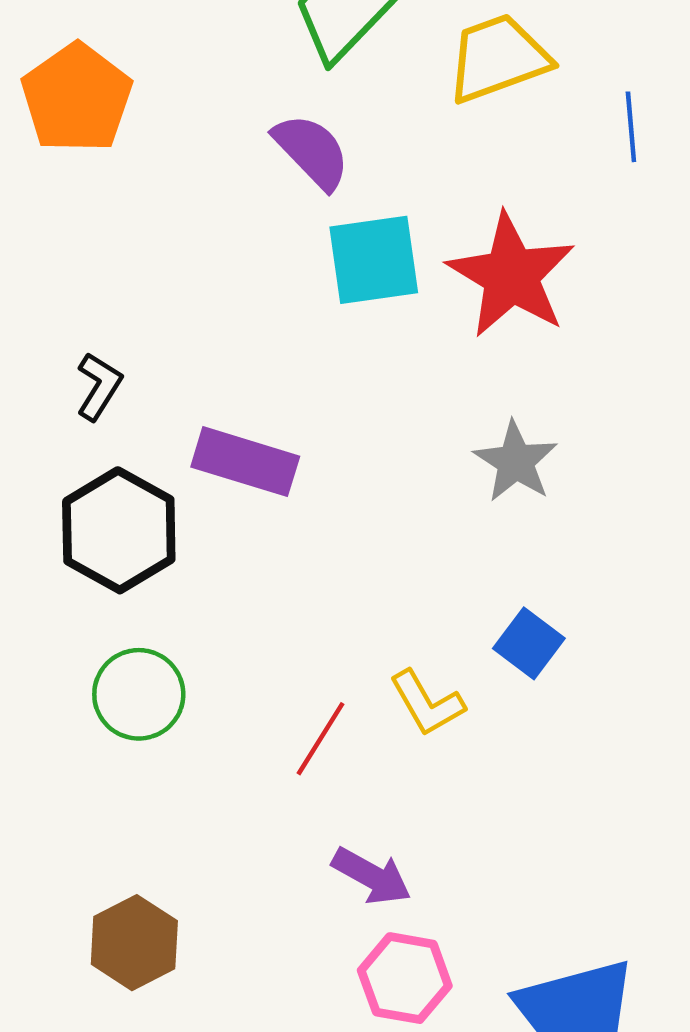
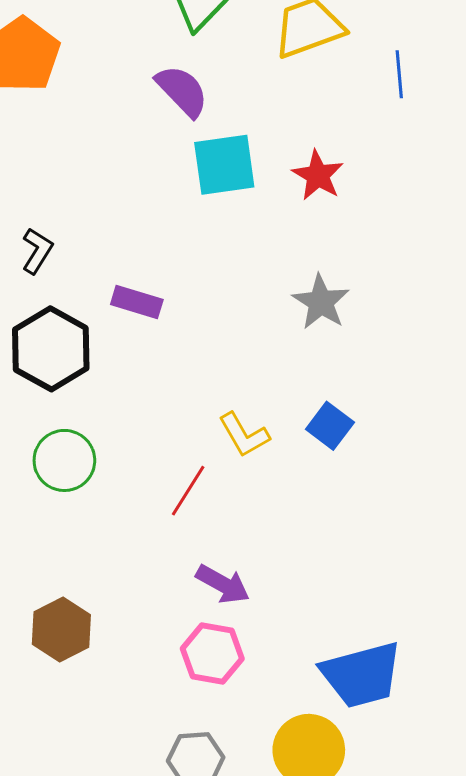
red star: (511, 275) -> (318, 175), size x0.6
purple rectangle: (245, 462) -> (137, 302), size x0.7
yellow L-shape: (427, 703) -> (244, 435), moved
pink hexagon: (405, 978) -> (212, 654), moved

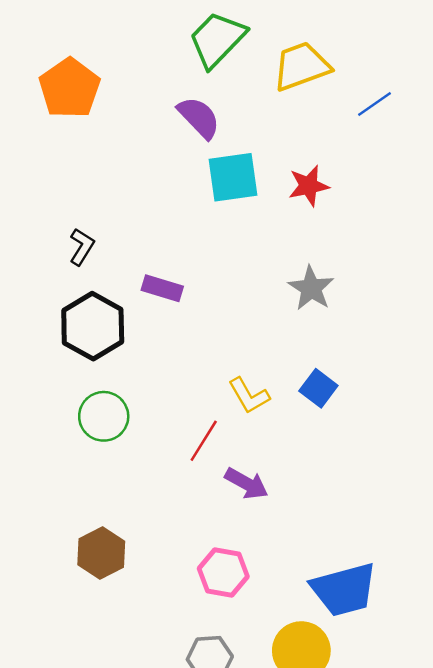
blue line: (399, 74) -> (375, 104), turned 60
red star: (318, 175) -> (309, 186), turned 30
purple arrow: (223, 584) -> (246, 483), moved

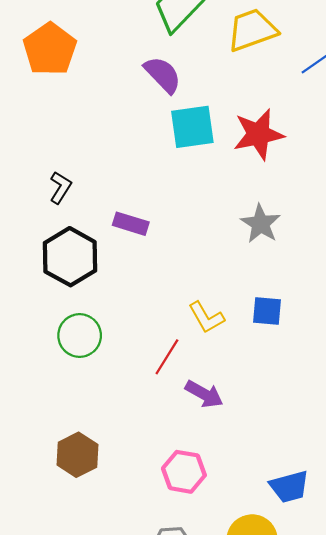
red star: (309, 186) -> (258, 134), size x1.4
blue square: (318, 388) -> (267, 311), turned -32
blue trapezoid: (344, 590) -> (289, 487), size x0.7

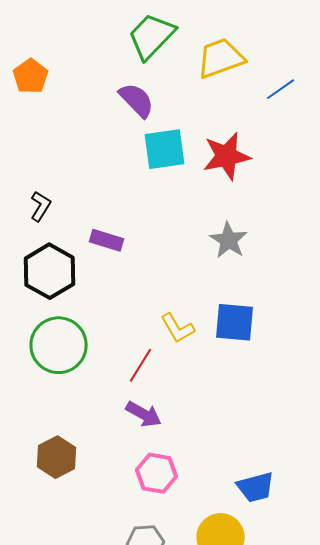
orange pentagon: (50, 49) -> (31, 76), size x0.7
blue square: (267, 311) -> (235, 322), size x1.4
green circle: (80, 336) -> (59, 345), size x1.4
purple arrow: (204, 394) -> (144, 414), moved

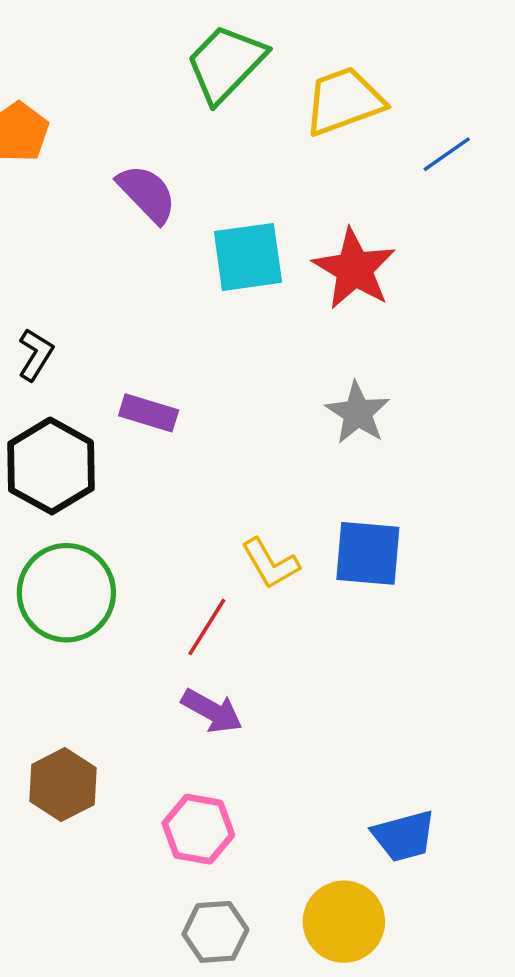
purple semicircle: (137, 100) -> (147, 194), moved
red star: (227, 156) -> (354, 269), turned -30
pink hexagon: (157, 473) -> (198, 829), moved

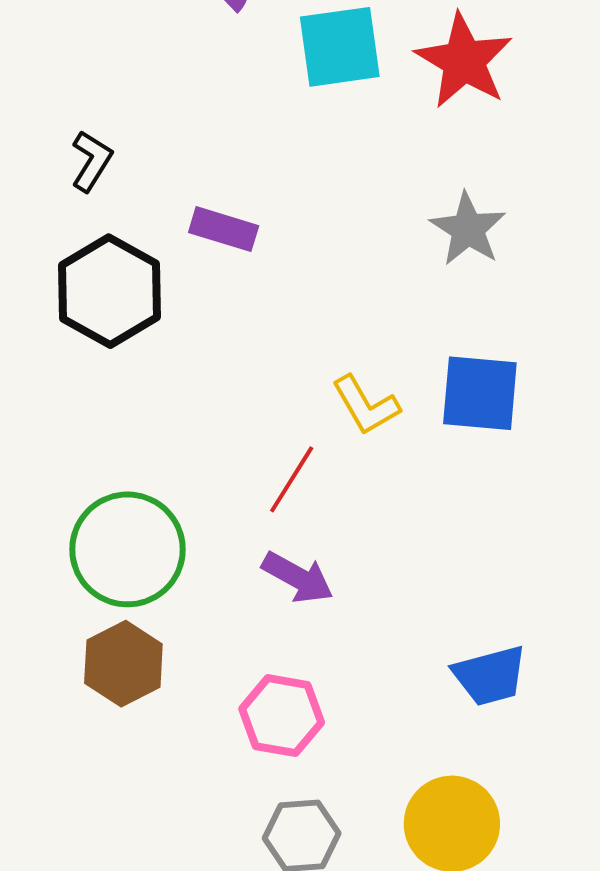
green circle: (66, 593) -> (127, 549), moved
blue trapezoid: (404, 836) -> (490, 676), moved

